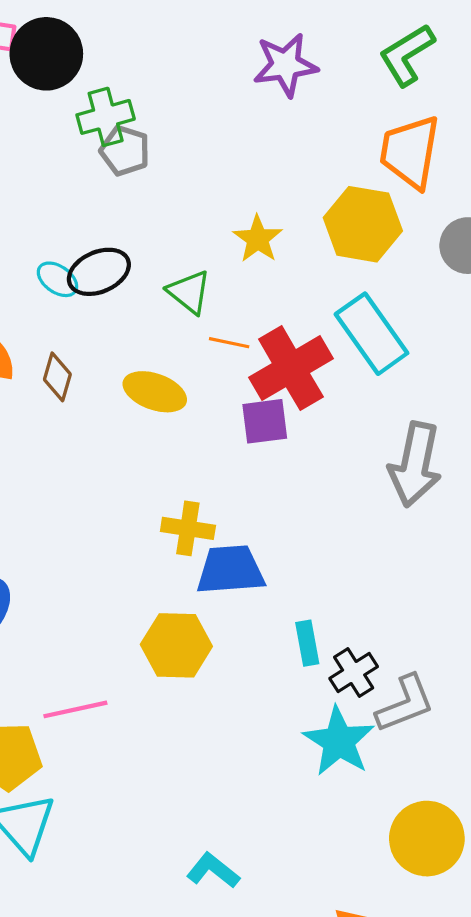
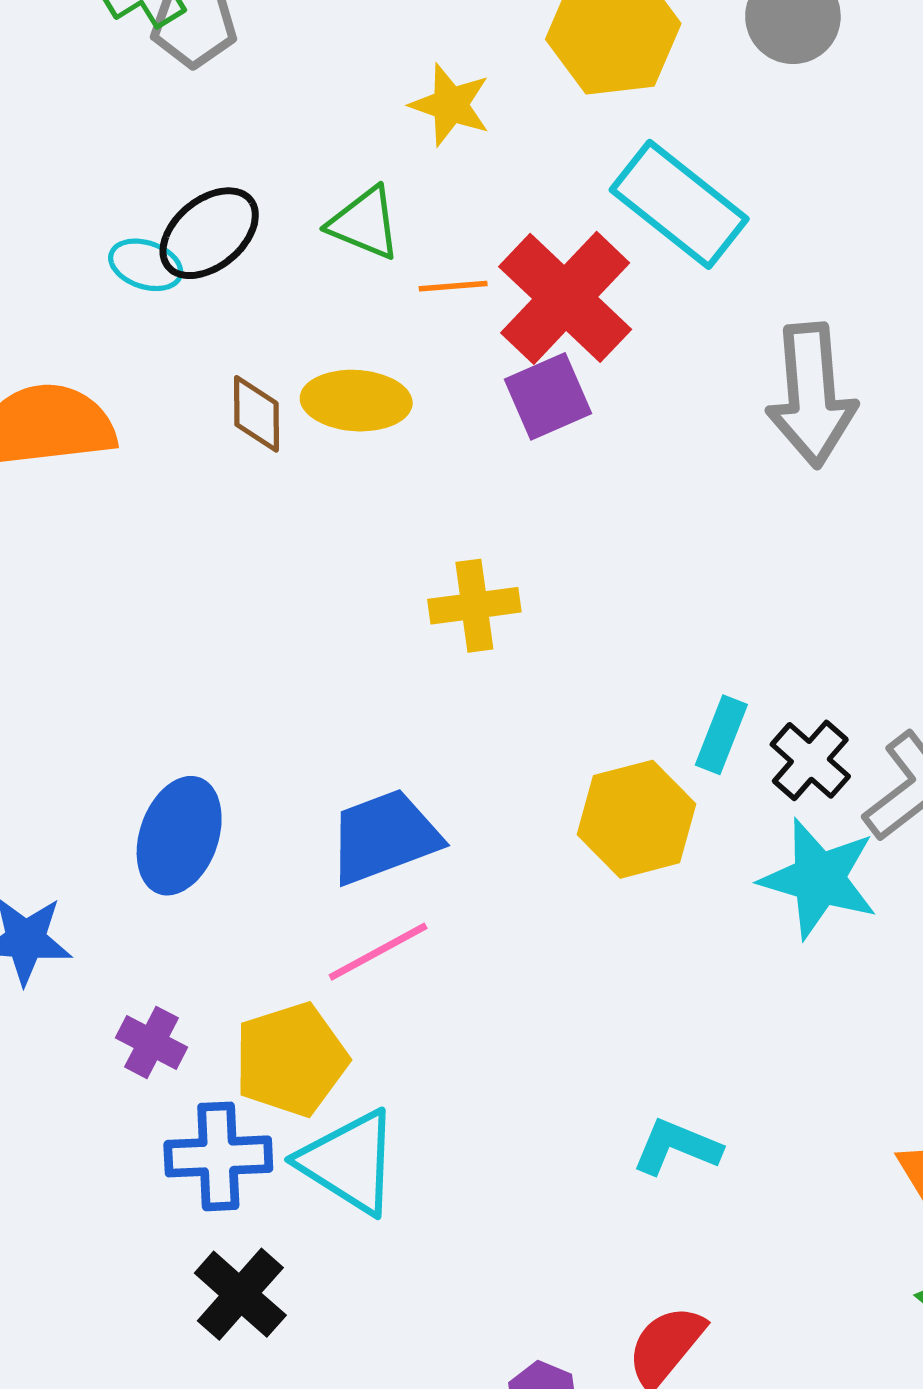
brown diamond: (57, 377) -> (256, 414), moved
blue trapezoid: (230, 570) -> (384, 837), moved
cyan rectangle: (307, 643) -> (721, 735), turned 48
yellow hexagon: (176, 645) -> (636, 819), moved

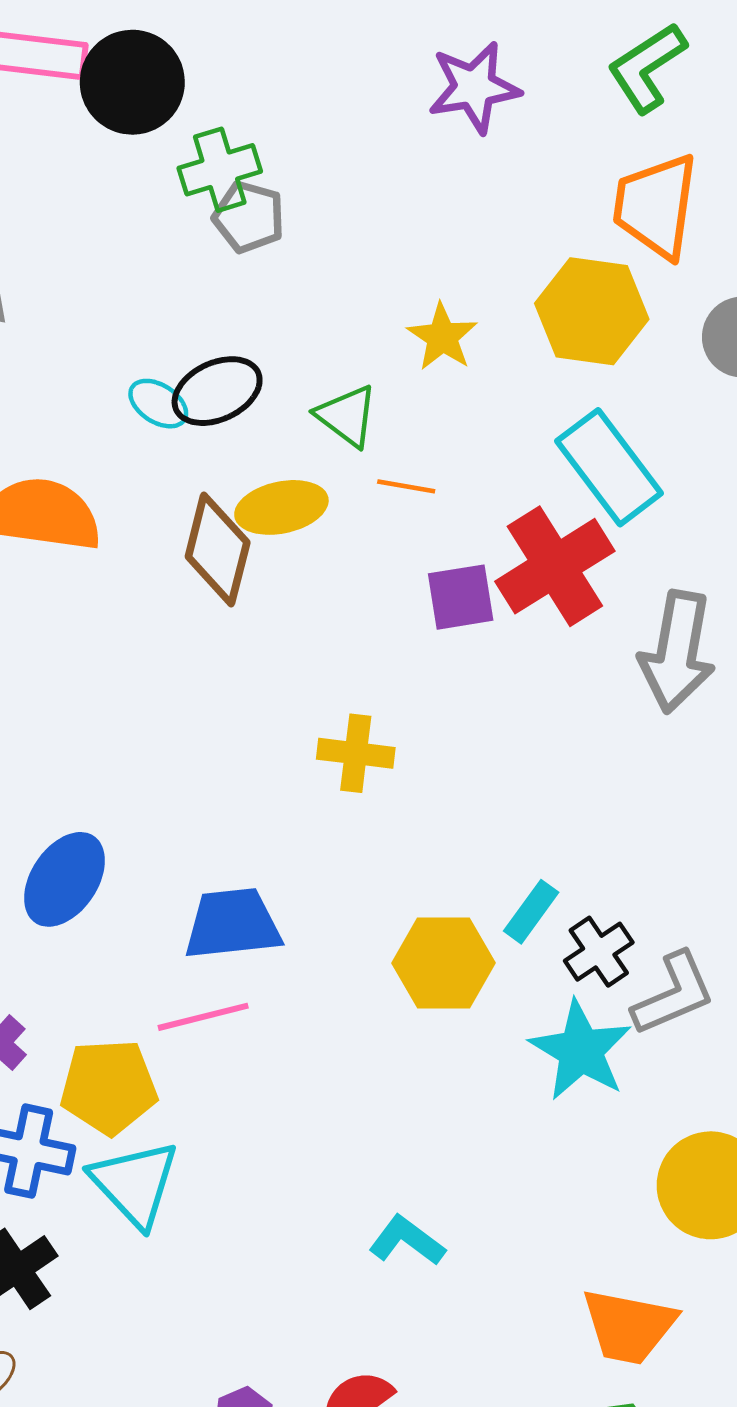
red cross: (565, 298) -> (555, 566), moved
yellow ellipse: (356, 401) -> (281, 507), moved, turned -30
brown diamond: (256, 414) -> (218, 550), size x1.6

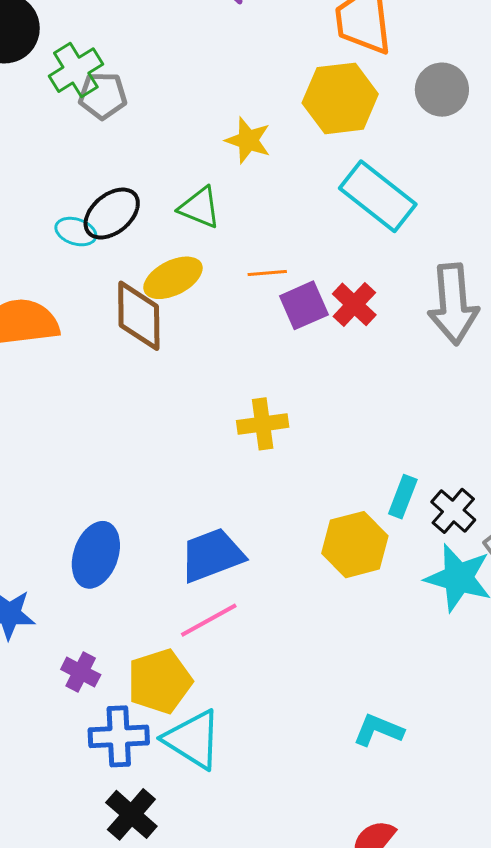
orange line: (406, 486) -> (267, 273), moved
red cross: (555, 566) -> (354, 304), moved, size x0.6

